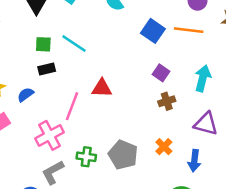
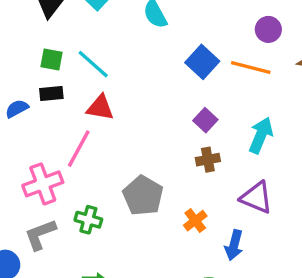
red triangle: (102, 88) -> (100, 108), moved
blue semicircle: (25, 95) -> (17, 109), moved
gray pentagon: (123, 155) -> (143, 196), moved

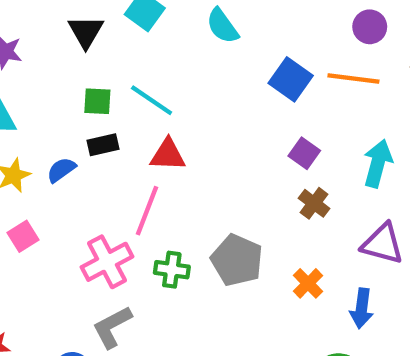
brown cross: (208, 160) -> (314, 203), turned -35
green cross: (88, 220) -> (172, 270), moved

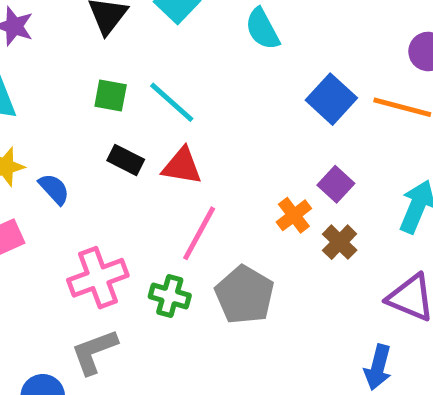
black rectangle: (103, 145) -> (126, 160), moved, turned 32
blue semicircle: (61, 170) -> (54, 189), moved, turned 76
pink line: (147, 211) -> (199, 233), moved
orange cross: (308, 283) -> (294, 215), moved

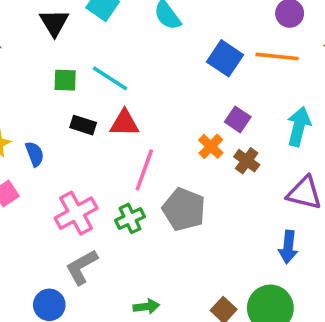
blue semicircle: (54, 189) -> (35, 154), turned 30
green cross: (170, 296) -> (130, 218), turned -32

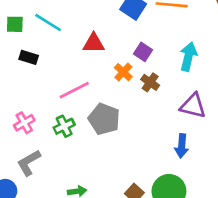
red triangle: (124, 123) -> (94, 43), moved
pink line: (144, 170) -> (74, 90), turned 44
pink cross: (76, 213) -> (24, 123), size x0.7

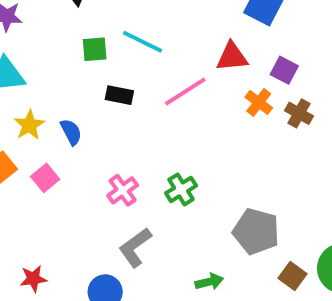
red triangle: (94, 43) -> (232, 57), moved
pink line: (74, 90) -> (185, 91), moved
gray pentagon: (104, 119) -> (256, 231), moved

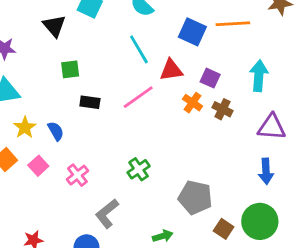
cyan line: (142, 42) -> (139, 49), moved, turned 36
pink cross: (123, 190) -> (77, 175), moved

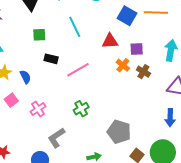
cyan line: (139, 49) -> (75, 27), moved
purple square: (210, 78) -> (137, 49), turned -32
pink line: (138, 97) -> (78, 70), moved

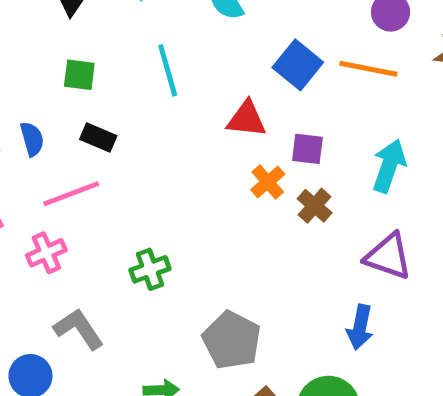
pink line: (78, 70) -> (71, 194), moved
blue semicircle: (25, 77) -> (32, 139), moved
gray L-shape: (56, 138) -> (79, 329), turned 80

